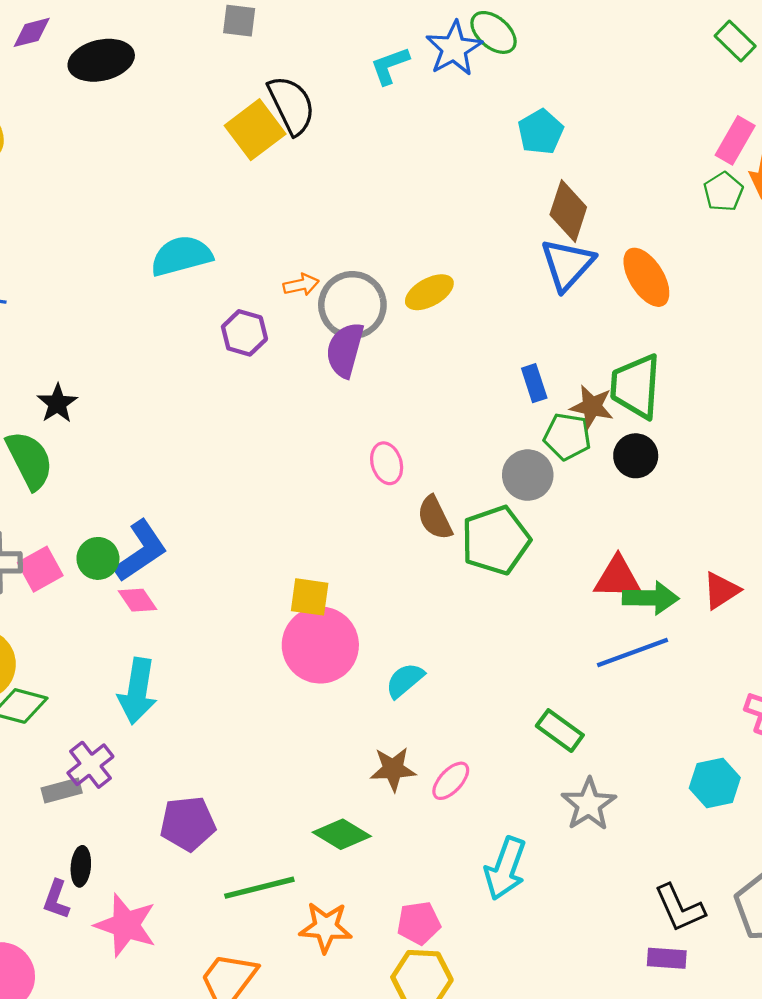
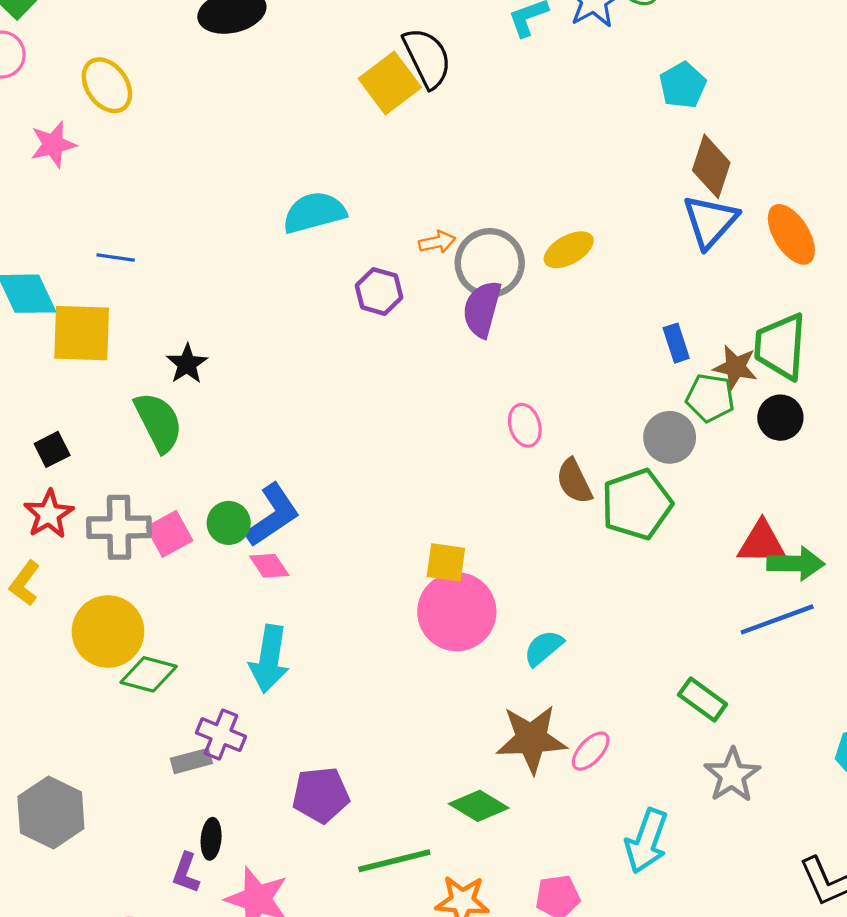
purple cross: (90, 765) -> (221, 735), turned -30
brown star: (393, 769) -> (531, 739), size x1.5

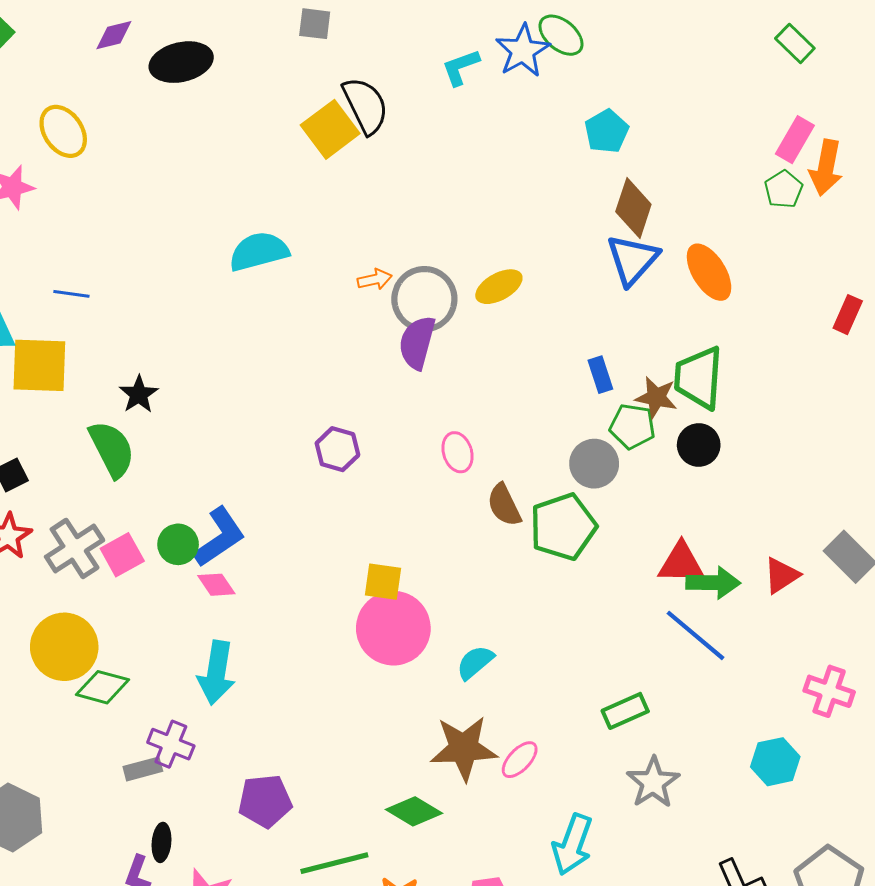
purple hexagon: (379, 291) -> (337, 449), moved
gray cross: (119, 527) -> (75, 548), turned -32
blue line: (777, 619) -> (696, 635), turned 60
green rectangle: (703, 700) -> (625, 711), turned -60

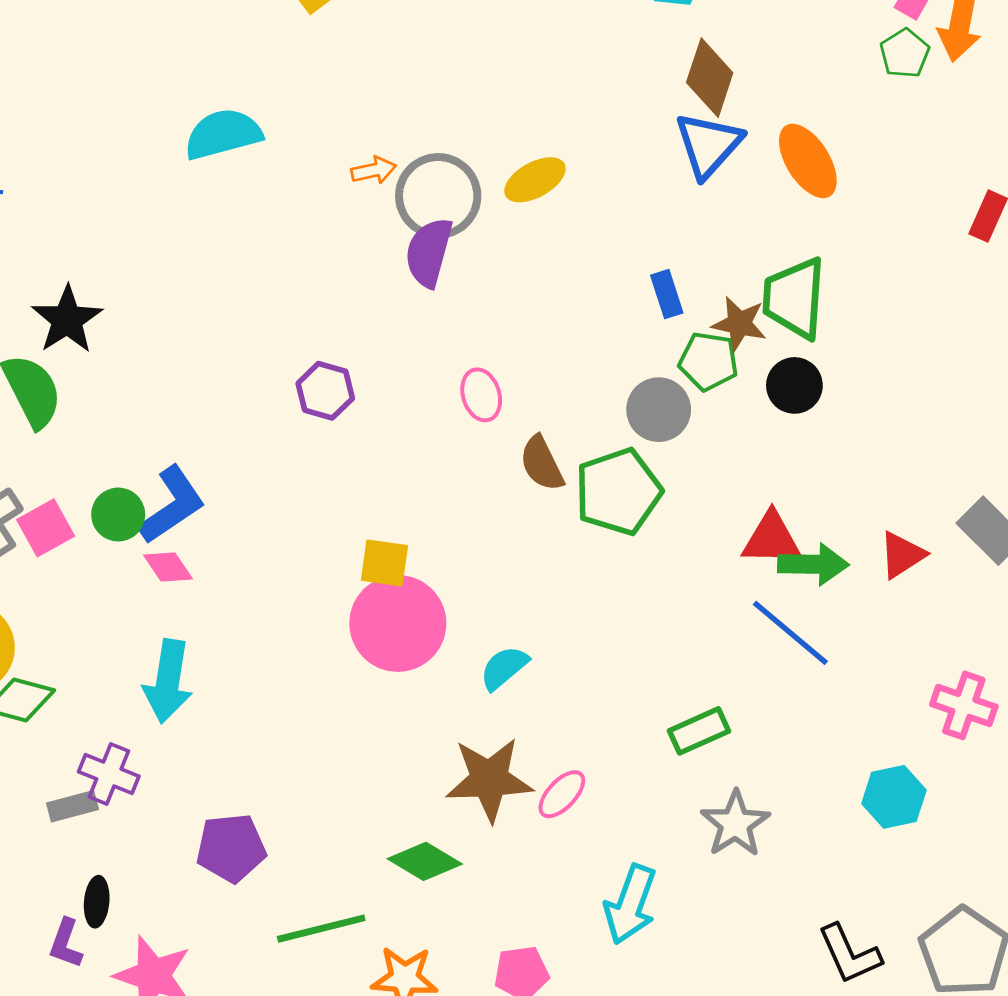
black star: (139, 394) -> (67, 320), size x1.4

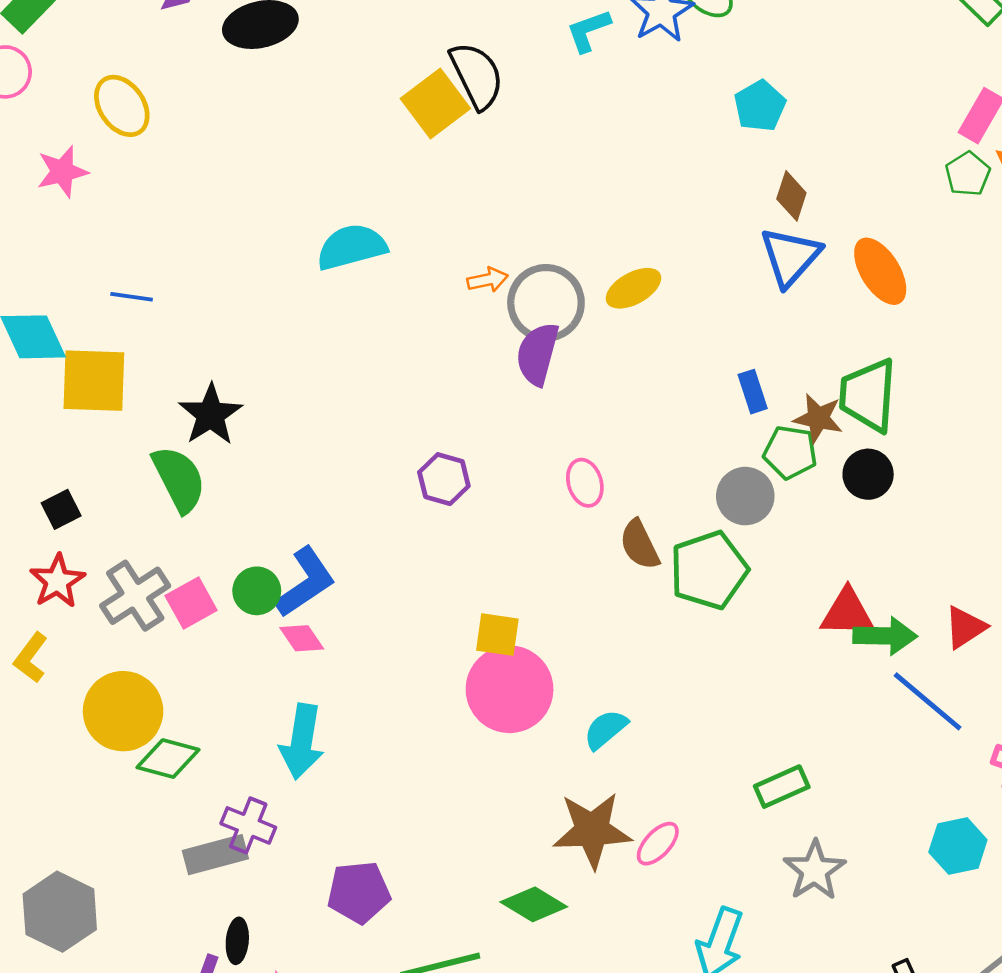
brown diamond: (710, 78) -> (791, 196), size x0.7
blue line: (790, 633) -> (928, 701), moved
gray rectangle: (72, 806) -> (215, 855), size x1.4

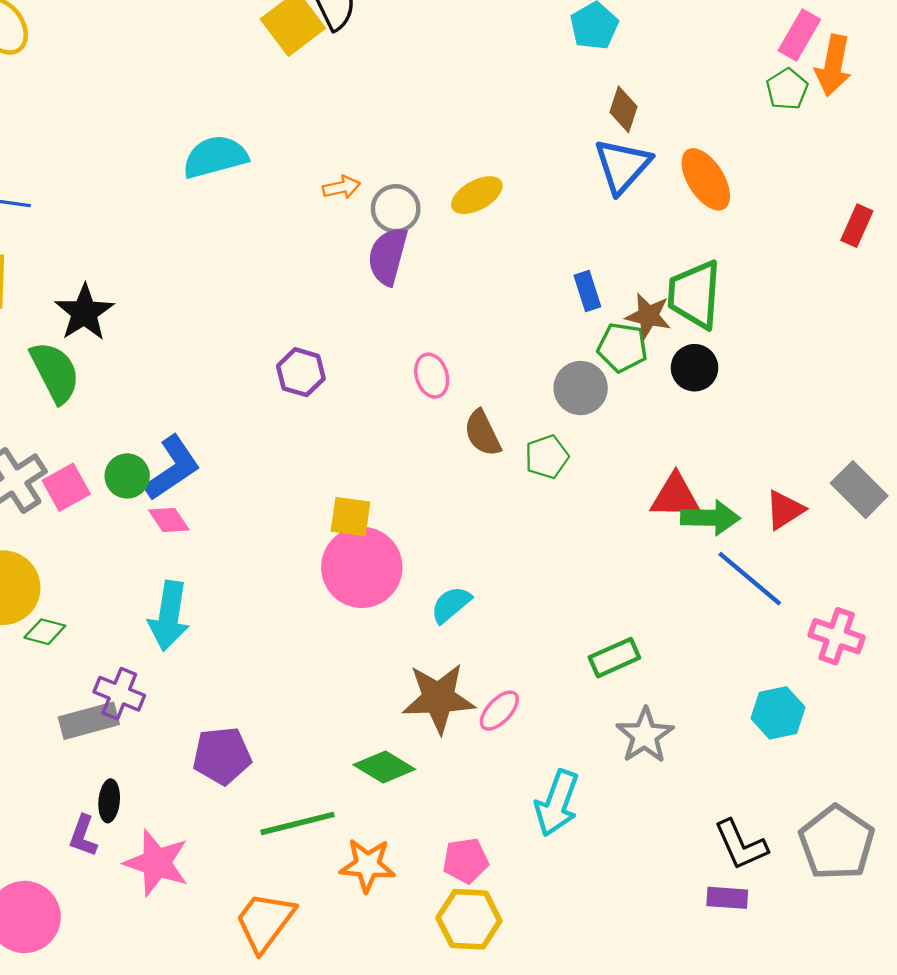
gray circle: (546, 303) -> (396, 209), size x0.7
green pentagon: (709, 570) -> (547, 457), size x0.6
green diamond: (168, 759) -> (45, 632), size x0.7

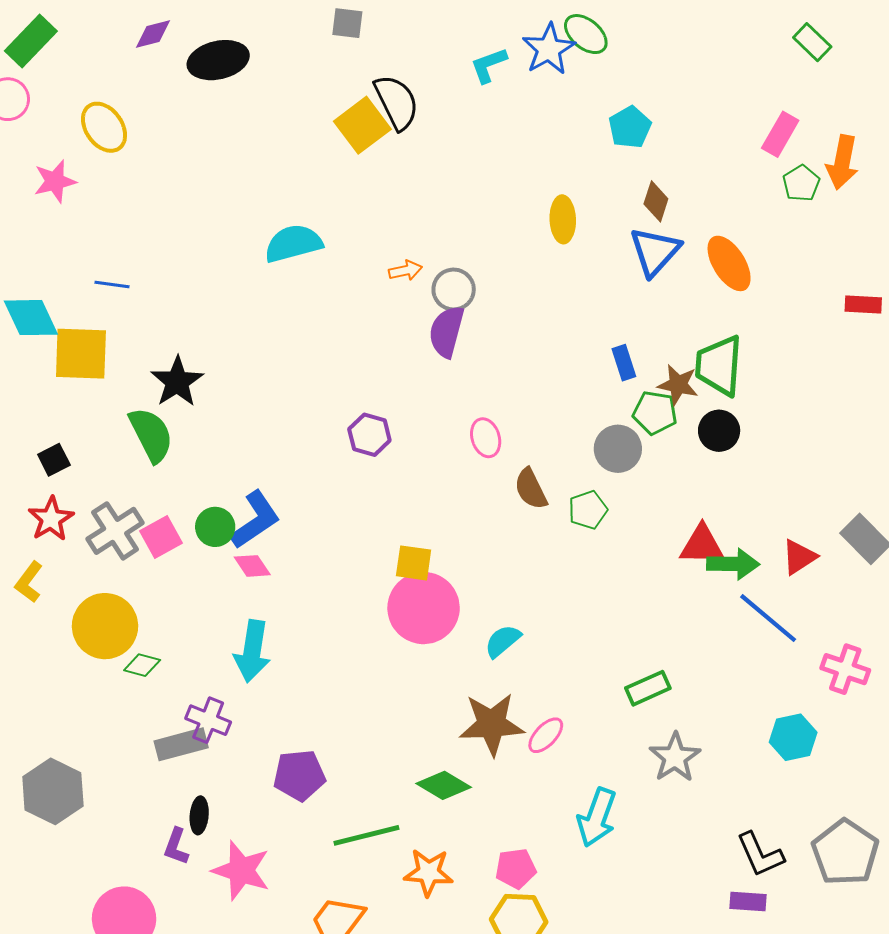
pink rectangle: (799, 35) -> (780, 134), moved
yellow ellipse: (477, 195) -> (563, 219), moved, turned -63
red rectangle: (857, 226) -> (863, 305), turned 69

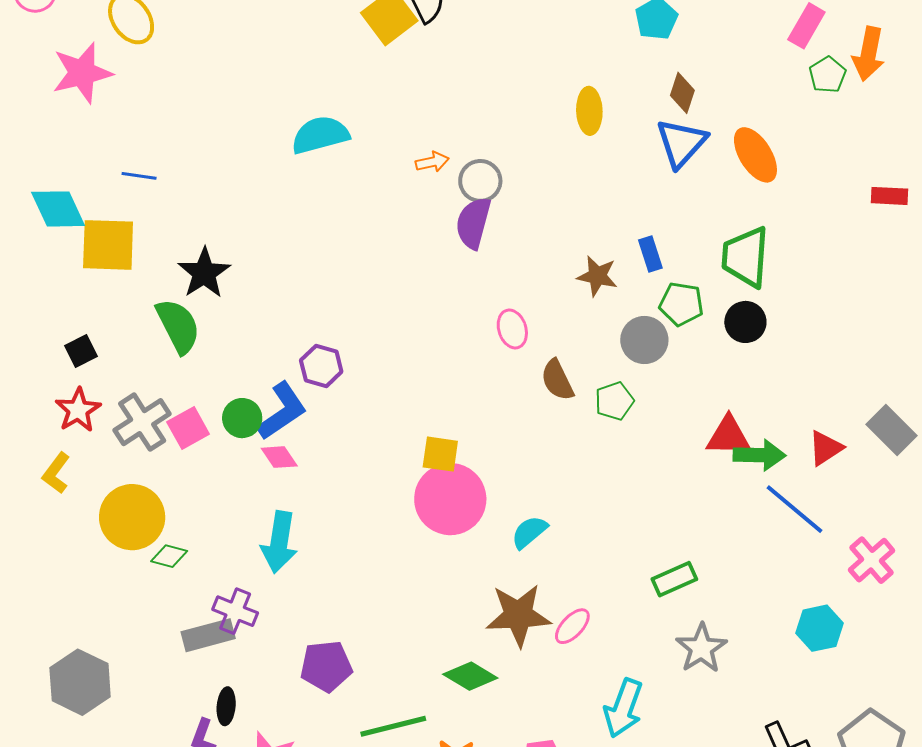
pink star: (55, 181) -> (82, 73), size x1.4
brown star: (678, 385) -> (597, 276), moved
purple hexagon: (369, 435) -> (321, 366), moved
pink cross: (845, 669) -> (872, 560), turned 30

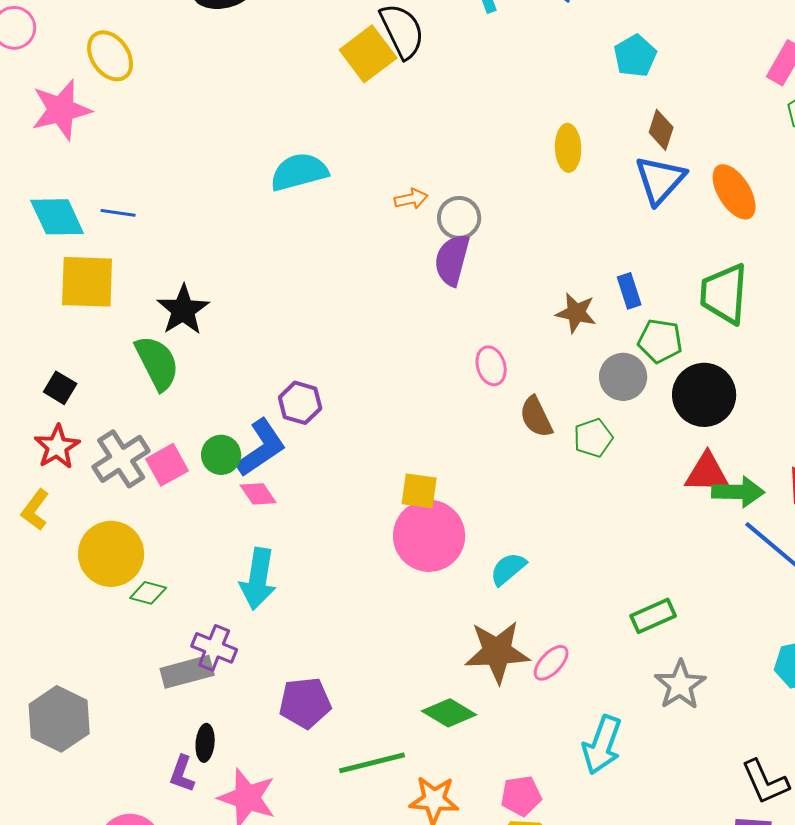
cyan diamond: (58, 209) -> (57, 217), moved
black circle: (745, 322) -> (704, 395), moved, size x1.5
black square: (81, 351) -> (60, 388), turned -32

